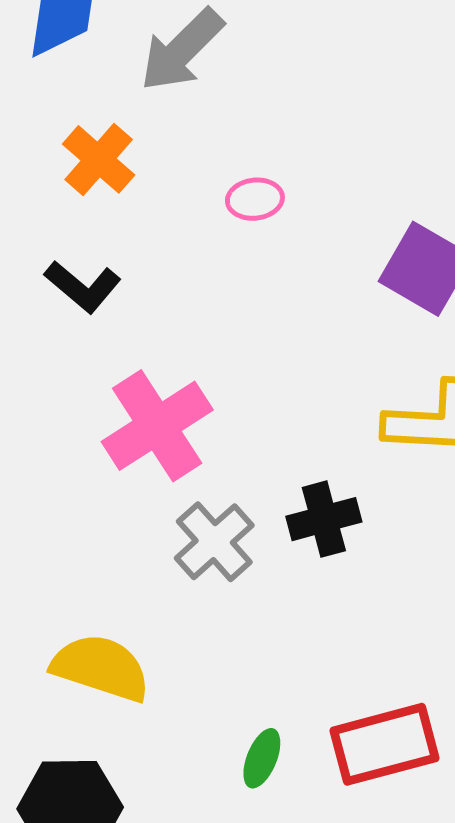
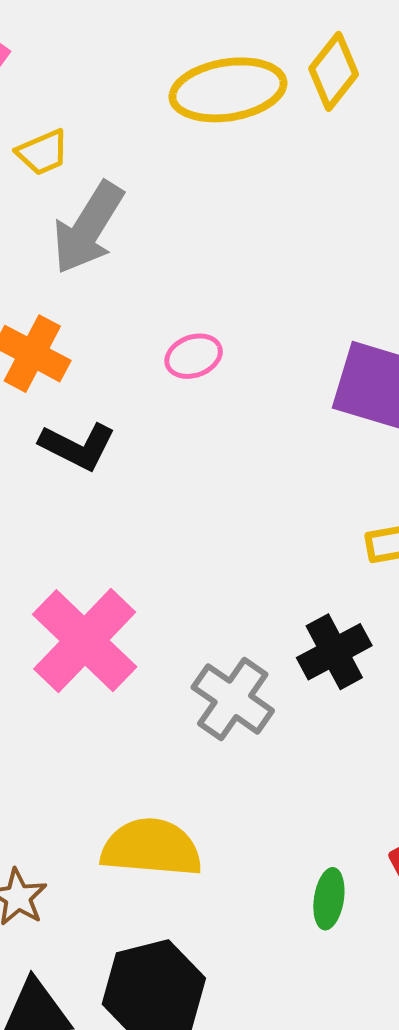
black L-shape: (83, 287) -> (78, 446), moved
pink cross: (157, 426) -> (85, 641), moved

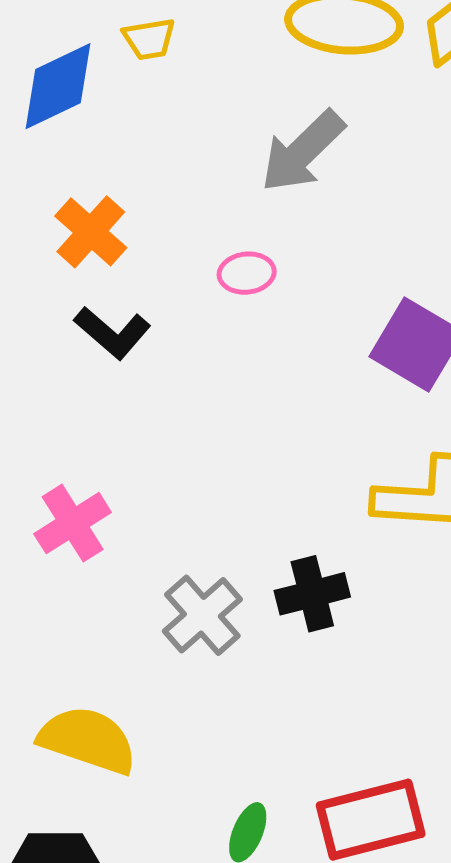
gray arrow: (88, 228) -> (302, 151), moved
pink cross: (85, 641) -> (73, 523), size x0.7

